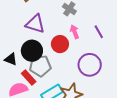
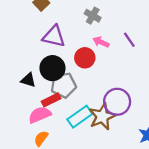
pink arrow: (75, 32) -> (101, 42), turned -40
purple circle: (90, 65) -> (117, 102), moved
red rectangle: (29, 77) -> (51, 100), turned -70

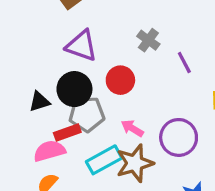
gray cross: (93, 16) -> (148, 40), moved
pink arrow: (101, 42) -> (132, 128), moved
black triangle: (28, 80) -> (39, 101), turned -42
purple circle: (117, 102) -> (179, 137), moved

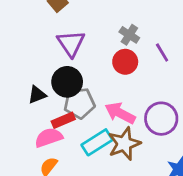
purple triangle: (82, 46) -> (71, 43), turned 40
red circle: (120, 80) -> (125, 62), moved
pink arrow: (132, 128) -> (120, 113), size x1.5

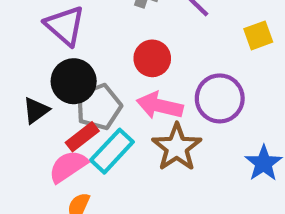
red circle: (125, 62) -> (152, 58), moved
cyan rectangle: (97, 142) -> (112, 151), moved

